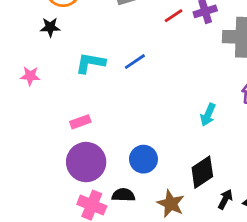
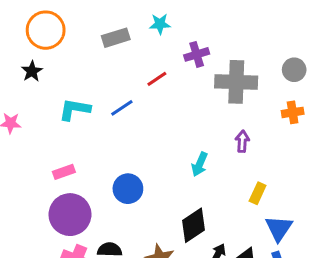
red line: (174, 16) -> (157, 79), moved
black star: (50, 27) -> (32, 71), turned -30
blue circle: (143, 159) -> (128, 189), moved

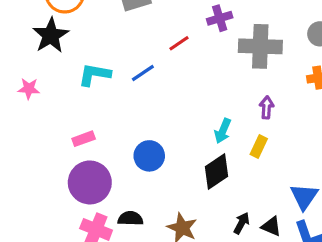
black star: (32, 71) -> (51, 35), size x1.6
yellow rectangle: (258, 193) -> (259, 147), moved
black diamond: (194, 225) -> (217, 172), moved

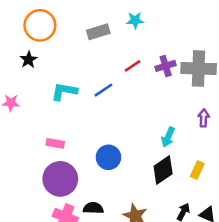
purple cross: (220, 18) -> (166, 66), moved
black star: (51, 35) -> (29, 60), size x0.6
pink rectangle: (84, 139) -> (55, 143), turned 30
yellow rectangle: (259, 147) -> (197, 170), moved

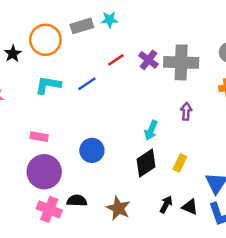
cyan star: (135, 20) -> (110, 20), moved
orange circle: (40, 25) -> (45, 40), moved
purple cross: (166, 66) -> (148, 60), turned -36

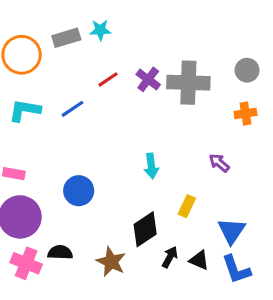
purple arrow: (186, 111) -> (219, 163), moved, turned -54
cyan arrow: (151, 130) -> (151, 166), turned -30
black diamond: (146, 163) -> (145, 229), moved

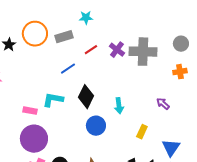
gray rectangle: (66, 38) -> (64, 37), moved
cyan L-shape: (25, 110) -> (53, 100), moved
blue circle: (79, 191) -> (96, 126), moved
black diamond: (145, 229) -> (86, 97), moved, turned -30

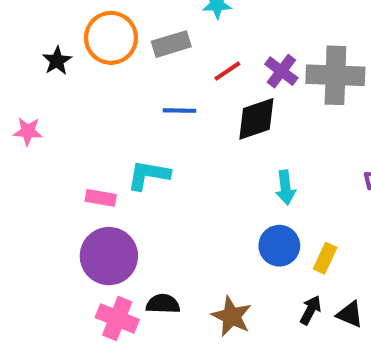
blue line: (68, 69) -> (180, 111), turned 35
black diamond: (86, 97) -> (256, 119), moved, turned 45
blue circle: (96, 126) -> (279, 246), moved
yellow rectangle: (142, 132) -> (325, 258), moved

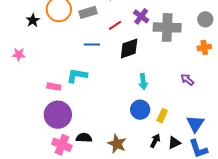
purple cross: (281, 71) -> (141, 16), moved
black triangle: (350, 314) -> (174, 143), turned -48

